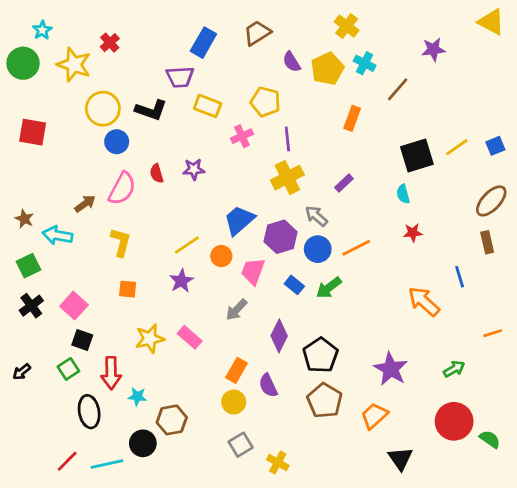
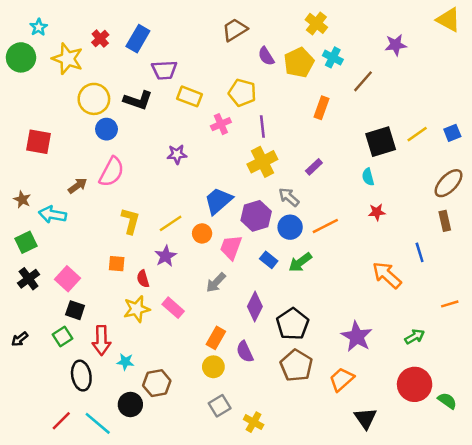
blue rectangle: (203, 43) -> (138, 39), moved
red square: (33, 132) -> (39, 142), moved
red semicircle: (157, 173) -> (143, 279), moved
yellow L-shape: (121, 242) -> (130, 221), moved
cyan line: (107, 464) -> (98, 423), turned 52

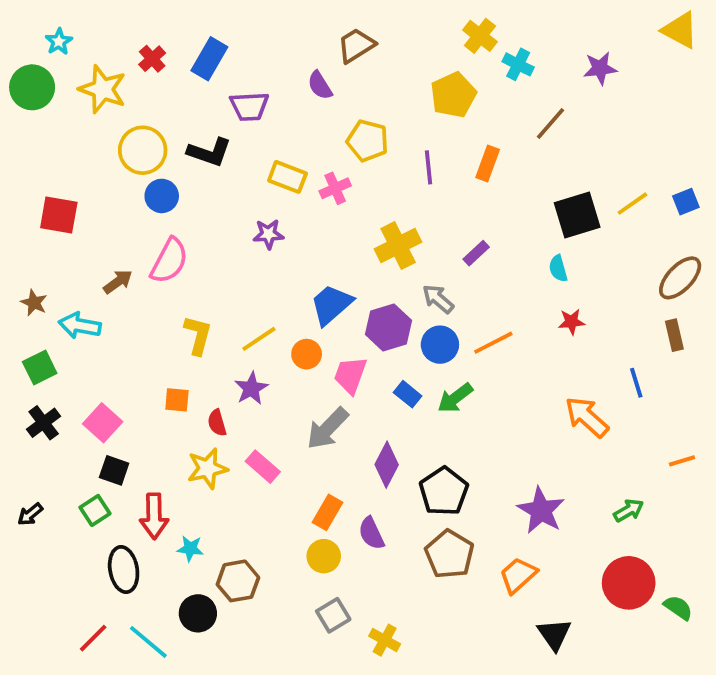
purple semicircle: (266, 56) -> (320, 85), moved
cyan cross: (333, 57) -> (518, 64), moved
yellow rectangle: (189, 96) -> (287, 177), moved
purple line: (262, 127) -> (429, 167), moved
gray arrow: (216, 283) -> (328, 428), size x1.4

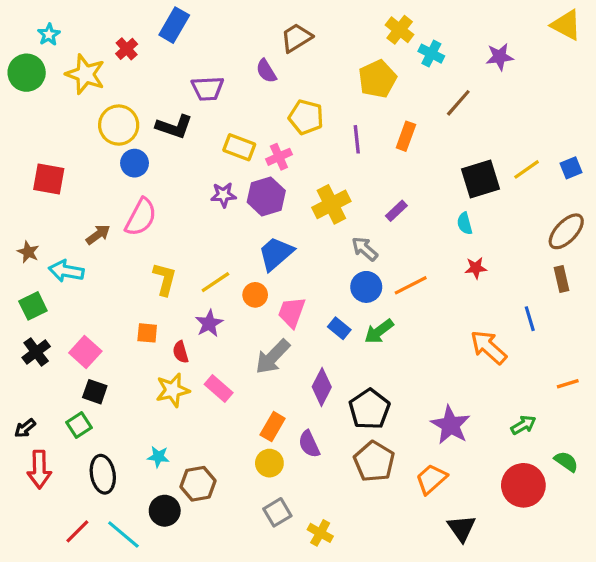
blue rectangle: (209, 59) -> (174, 25), moved
purple hexagon: (388, 327) -> (266, 196), moved
red arrow: (154, 516) -> (39, 469), moved
green semicircle: (678, 608) -> (566, 462), moved

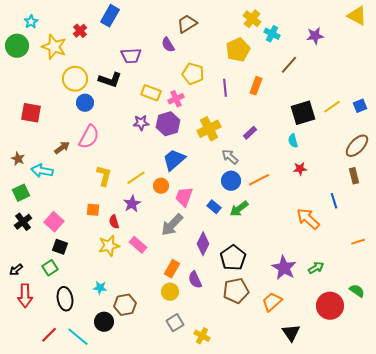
green arrow: (523, 425) -> (316, 268), moved
brown pentagon: (374, 462) -> (236, 291), turned 30

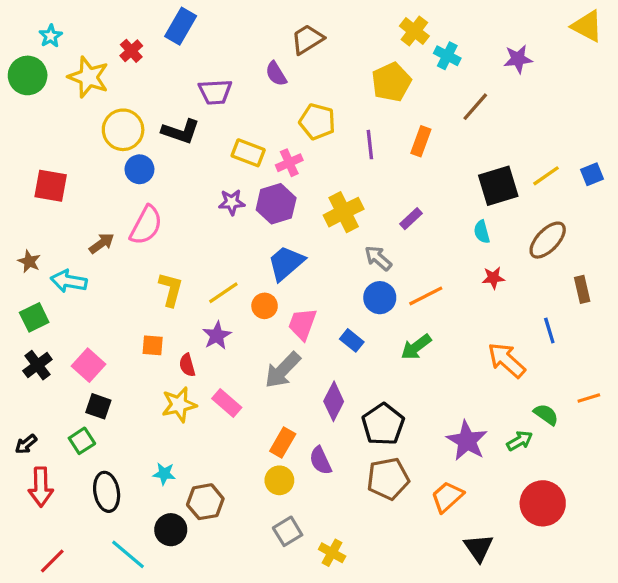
brown ellipse: (357, 146) -> (548, 240), moved
green arrow: (239, 209) -> (416, 347), moved
green semicircle: (357, 291) -> (546, 414), moved
red line: (49, 335) -> (52, 561), moved

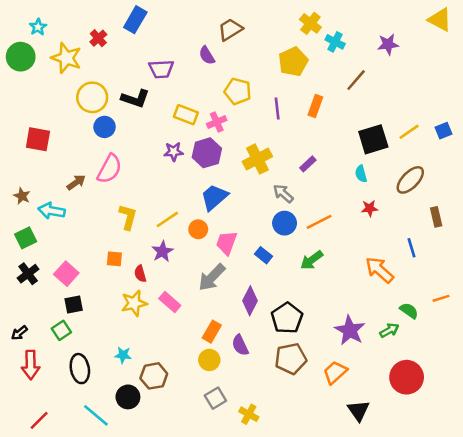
black square: (98, 406) -> (74, 304), turned -30

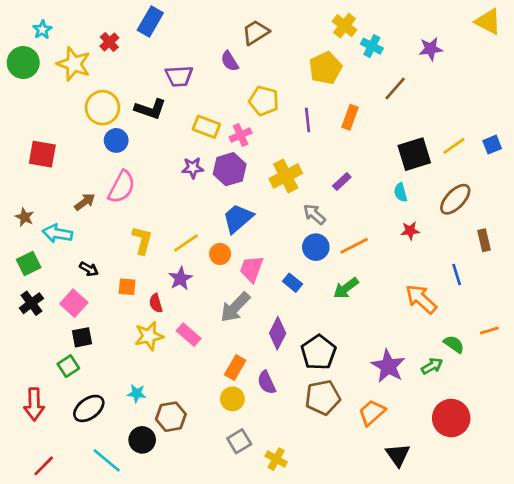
black arrow: (19, 333) -> (89, 269), moved, turned -112
black ellipse: (80, 369) -> (89, 408), turned 64

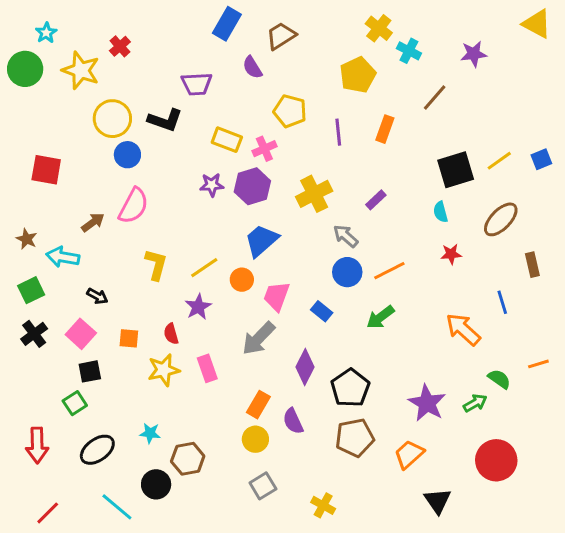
blue rectangle: (150, 21) -> (227, 24), moved
orange square: (127, 287) -> (129, 338), moved
pink rectangle: (189, 335) -> (207, 368), turned 30
yellow cross: (276, 459) -> (323, 505), moved

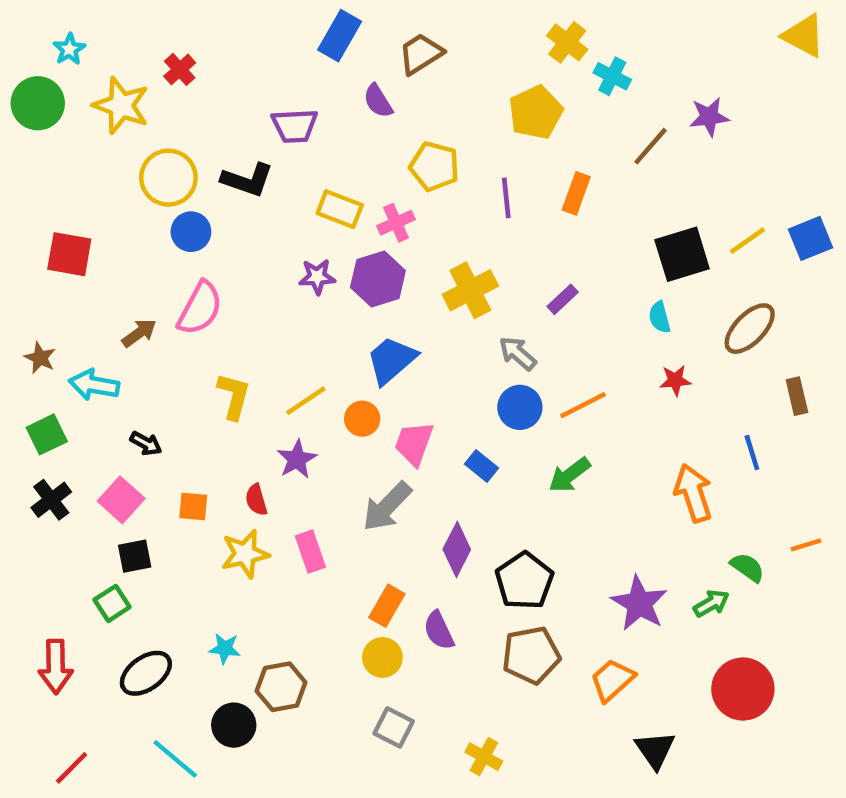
purple star: (474, 54) -> (709, 117), moved
blue square: (541, 159) -> (810, 238), size x1.4
orange arrow: (463, 329) -> (693, 493), turned 30
gray square: (263, 486) -> (394, 727), turned -32

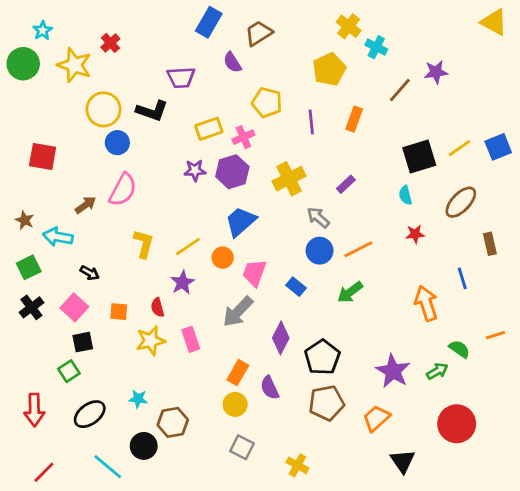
yellow rectangle: (340, 209) -> (209, 129), turned -40

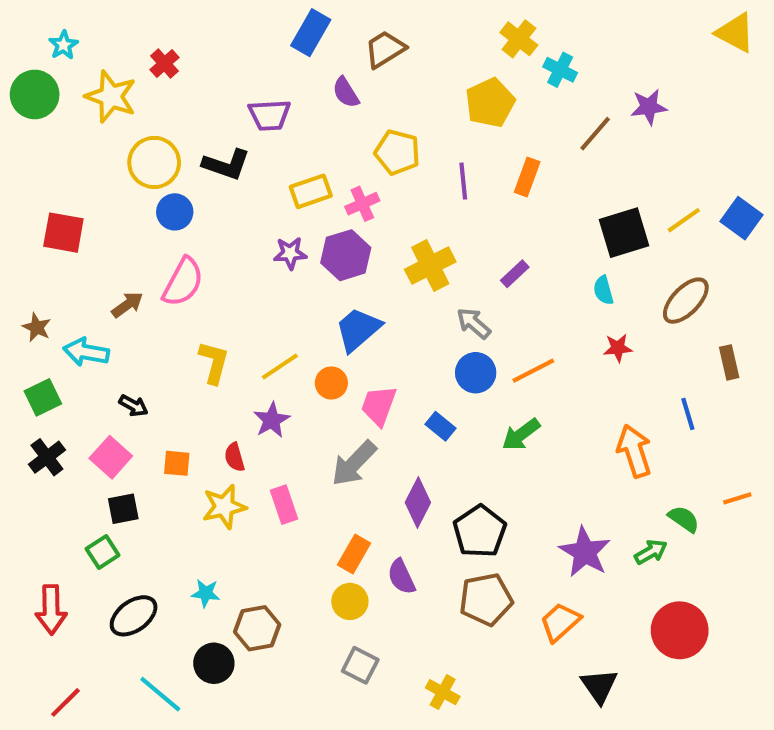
blue square: (498, 147) -> (741, 218), turned -32

